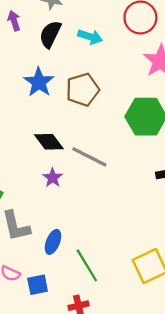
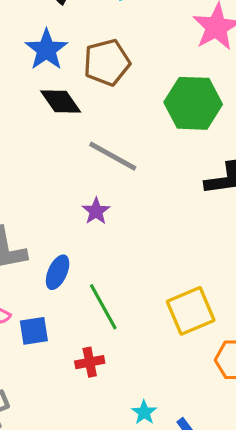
black diamond: (49, 142) -> (61, 101), moved
purple star: (53, 178) -> (96, 211), moved

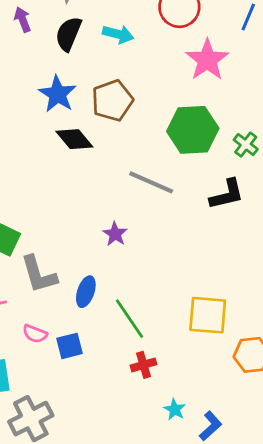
gray line: (113, 156) -> (151, 182), moved
yellow square: (191, 311) -> (208, 315), turned 33
red cross: (90, 362) -> (143, 365), moved

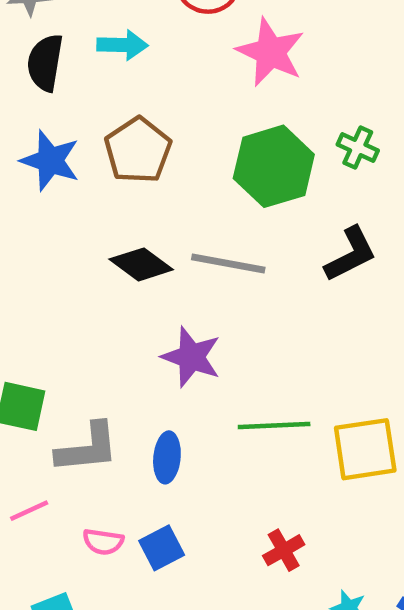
black diamond: (74, 139) -> (141, 264), moved
green cross: (246, 145) -> (358, 147), moved
purple star: (115, 234) -> (191, 357), size x1.5
gray L-shape: (39, 274) -> (87, 448), turned -66
green line: (129, 319) -> (274, 426), moved, turned -45

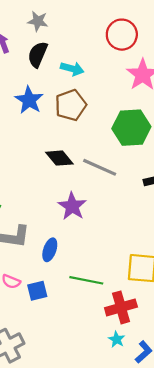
cyan arrow: (122, 45) -> (72, 69), moved
green line: (274, 426) -> (86, 280), moved
red cross: (284, 550) -> (121, 307), moved, size x1.6

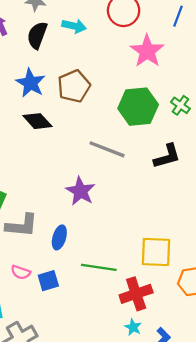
cyan arrow: (72, 69) -> (74, 26), moved
black diamond: (59, 158) -> (37, 121), moved

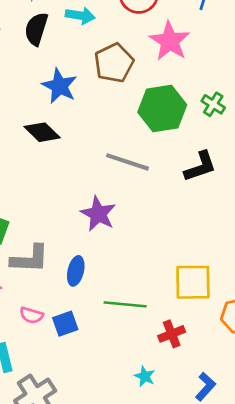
blue star: (30, 83) -> (60, 86), moved
brown pentagon: (74, 86) -> (114, 63), moved
red cross: (136, 294) -> (172, 334), size x0.7
cyan star: (133, 327) -> (145, 376), moved

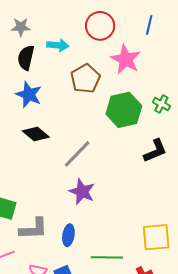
blue star: (60, 86) -> (29, 95), moved
gray line: (128, 162) -> (77, 154), moved, turned -60

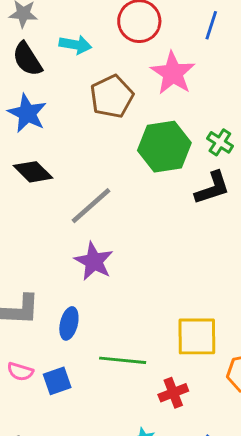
black semicircle: (26, 58) -> (27, 59), turned -50
black L-shape: (155, 151) -> (212, 188), moved

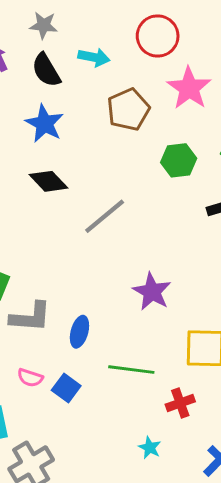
green hexagon: (164, 147) -> (179, 160), size x0.7
purple star: (94, 261) -> (152, 292), moved
blue square: (57, 381) -> (66, 388), turned -36

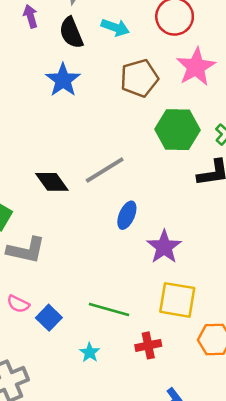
green hexagon: (179, 160) -> (178, 130), size x1.4
black diamond: (49, 181) -> (52, 182), moved
purple star: (152, 292) -> (164, 247), moved
blue ellipse: (79, 332) -> (127, 215), moved
cyan star: (150, 448) -> (90, 352), moved

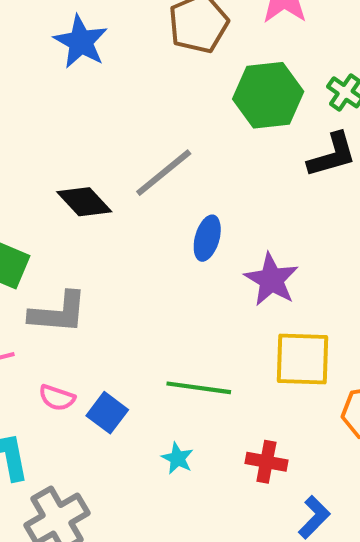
red cross: (148, 345) -> (266, 462), moved, turned 30

